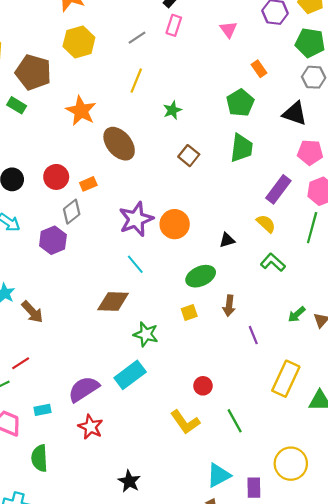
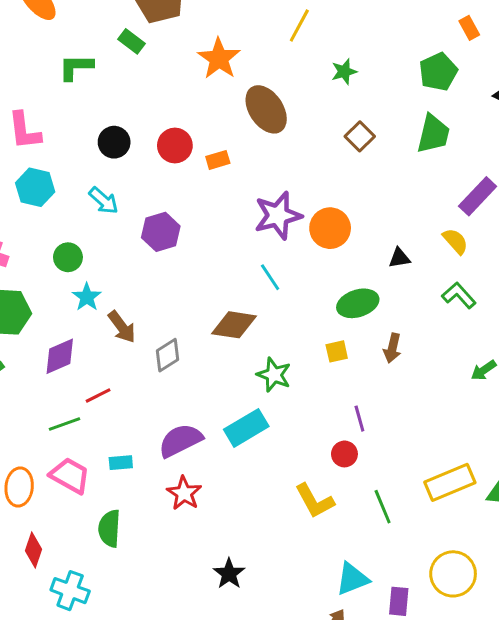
gray diamond: (72, 212) -> (167, 355), moved
purple line: (253, 335) -> (359, 419), moved
yellow rectangle: (286, 379) -> (450, 482), moved, turned 36

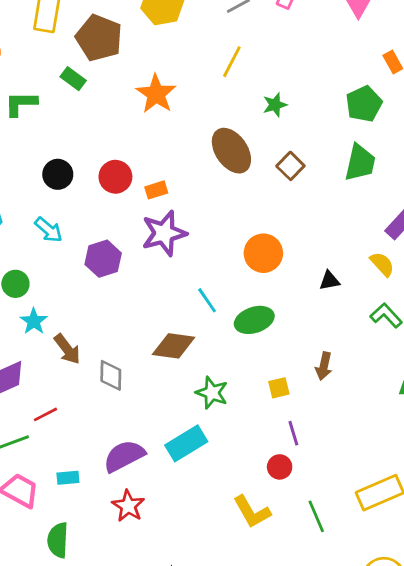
brown ellipse: (266, 109) -> (231, 151), moved
purple star: (278, 215) -> (164, 233), moved
green ellipse: (358, 303) -> (254, 320), moved
yellow square: (337, 351) -> (279, 388), moved
gray diamond: (167, 355) -> (111, 375), turned -56

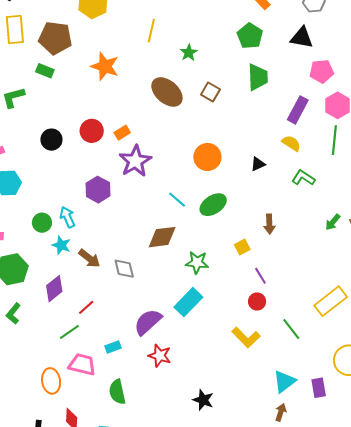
cyan arrow: (49, 230) -> (67, 217), moved, turned -140

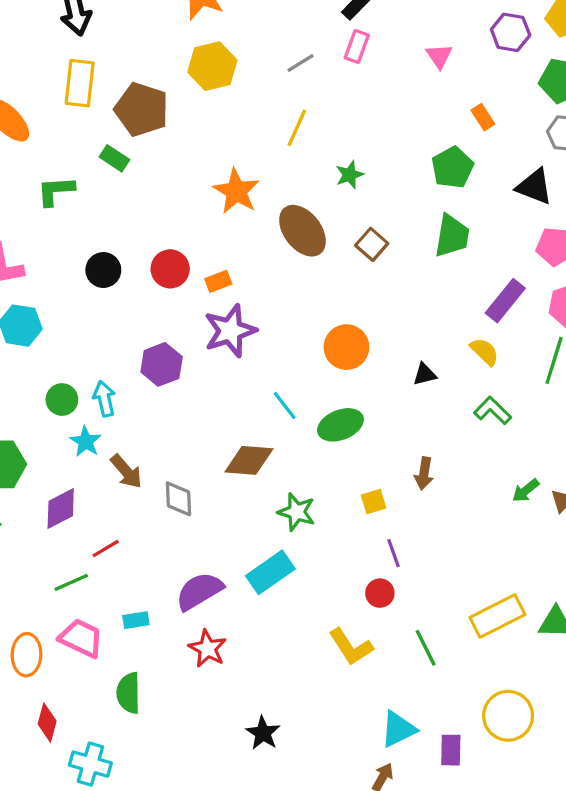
orange star: (105, 66) -> (236, 191), moved

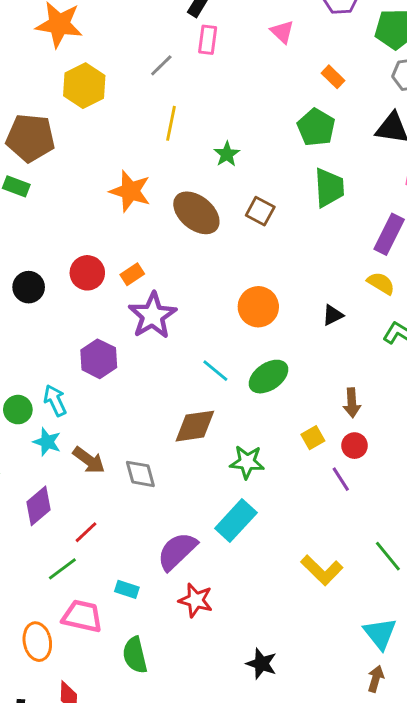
red circle: (380, 593) -> (355, 446), moved
cyan rectangle: (136, 620) -> (127, 589), turned 40
cyan triangle: (398, 729) -> (380, 633), turned -30

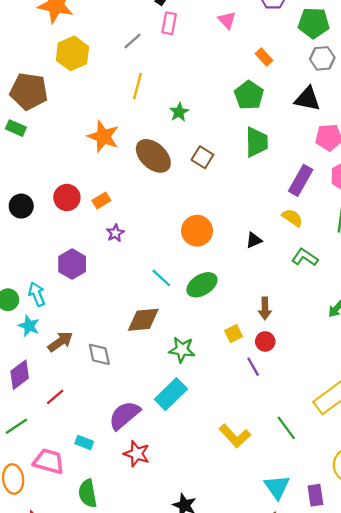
purple star: (153, 316) -> (115, 233), size x0.5
brown arrow: (89, 460) -> (60, 342), turned -75
green line: (62, 569) -> (16, 426), moved

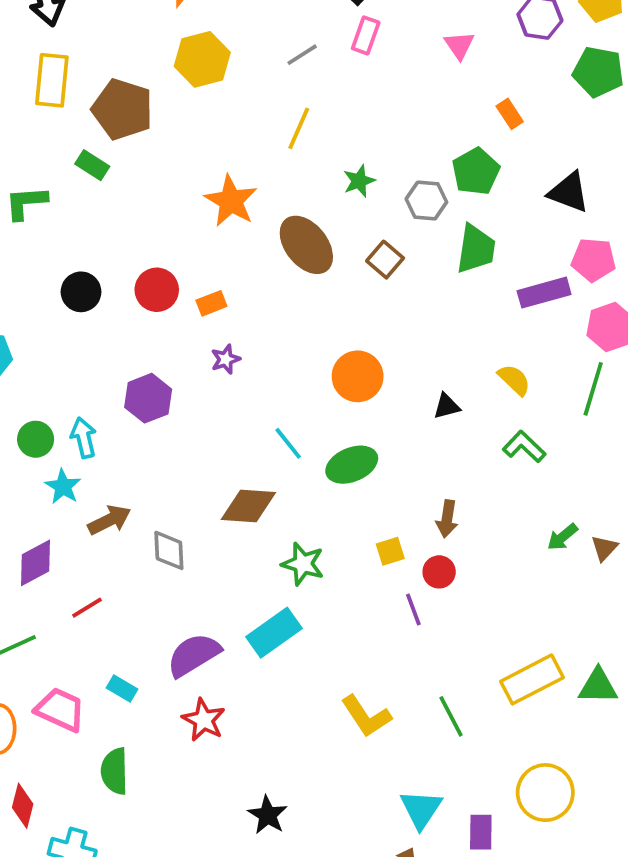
gray hexagon: (322, 58) -> (426, 201), moved
purple rectangle: (301, 180) -> (544, 293), moved, turned 36

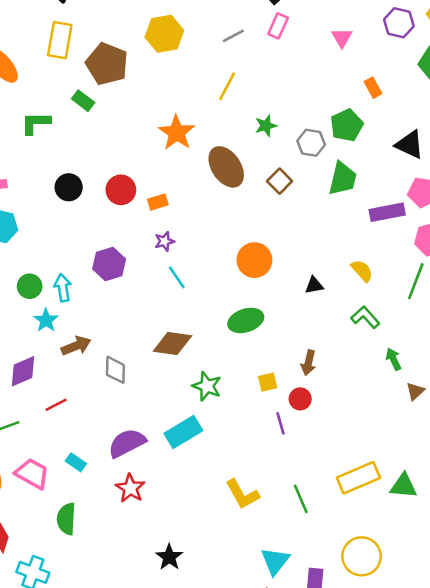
cyan line: (288, 443) -> (177, 277), moved
green arrow: (562, 537) -> (393, 359), moved, turned 100

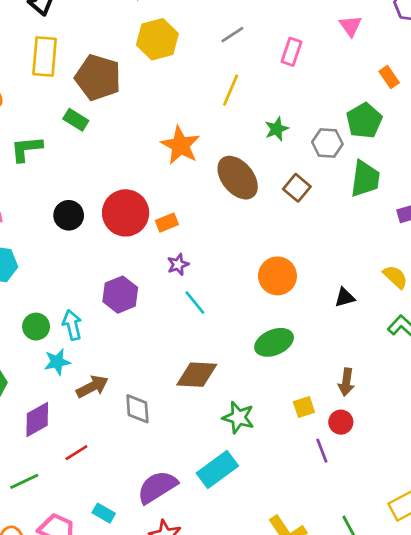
pink rectangle: (278, 26) -> (291, 52), moved
red circle: (121, 190) -> (126, 213), size x1.4
cyan star: (46, 320) -> (57, 362), turned 30

